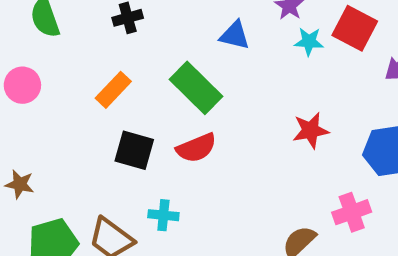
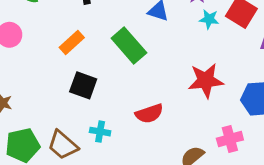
red star: (311, 130) -> (206, 81), size x1.4
red semicircle: (196, 148) -> (149, 114), moved

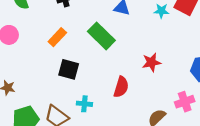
red star: (206, 81) -> (151, 62), moved, size x0.7
red semicircle: (149, 114) -> (121, 87), turned -50

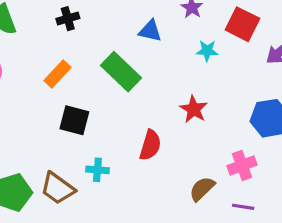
cyan star: (161, 11) -> (207, 51), moved
red star: (151, 62) -> (194, 109), turned -30

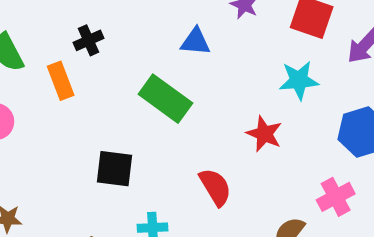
cyan star: (207, 51) -> (299, 80), moved, size x1.4
orange rectangle: (58, 74) -> (61, 81), moved, turned -56
red semicircle: (150, 145) -> (215, 187), turned -40

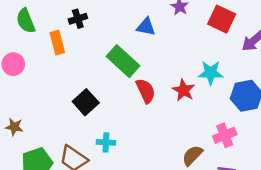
cyan star: (299, 80) -> (211, 73), moved
black square: (115, 169) -> (86, 102), turned 35
red semicircle: (215, 187) -> (146, 91), moved

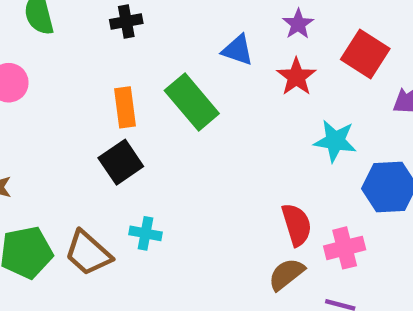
orange rectangle: (57, 43) -> (125, 107), moved
red star: (184, 90) -> (296, 77), moved
red semicircle: (146, 91) -> (297, 225), moved

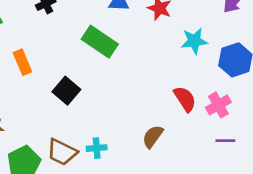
orange rectangle: (125, 107) -> (22, 62), moved
cyan cross: (146, 233) -> (97, 148), moved
brown semicircle: (286, 274) -> (153, 136), moved

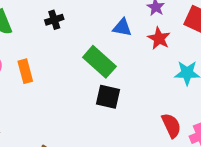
black square: (66, 91) -> (108, 97), moved, turned -35

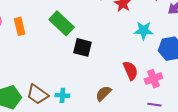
green rectangle: (99, 62) -> (62, 23), moved

